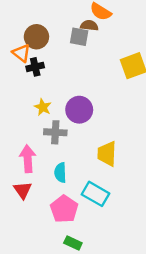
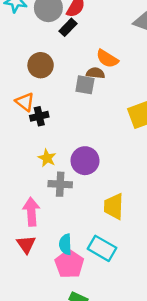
brown circle: (36, 37) -> (41, 65), moved
cyan semicircle: (60, 173) -> (65, 244), moved

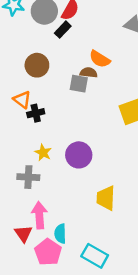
gray cross: (60, 184) -> (28, 177), moved
pink arrow: (31, 212) -> (39, 215), moved
cyan rectangle: (102, 248) -> (95, 256), moved
pink pentagon: (69, 264) -> (48, 252), moved

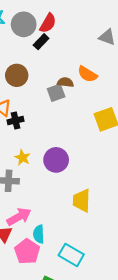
orange semicircle: (100, 59) -> (87, 74), moved
gray square: (79, 84) -> (56, 93), turned -30
pink arrow: (39, 215) -> (19, 217), turned 65

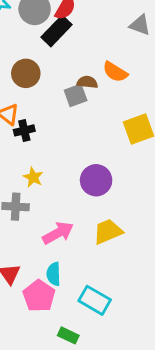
black rectangle: (41, 42) -> (57, 31), size x1.5
purple circle: (56, 160) -> (96, 180), moved
yellow trapezoid: (82, 200) -> (108, 232), turned 65
pink arrow: (19, 217) -> (58, 233), moved

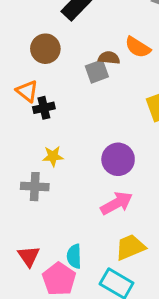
yellow star: (33, 177) -> (53, 156), turned -30
yellow trapezoid: (108, 232) -> (130, 247), moved
pink arrow: (58, 233) -> (117, 203), moved

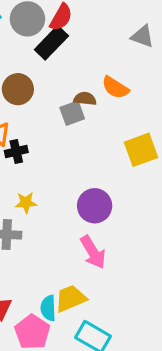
pink arrow: (117, 203) -> (93, 252), turned 88
yellow trapezoid: (130, 247) -> (71, 298), moved

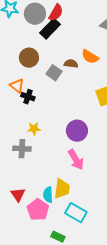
gray square: (72, 113) -> (54, 73), moved, turned -35
black cross: (16, 151) -> (28, 97), turned 32
yellow trapezoid: (71, 298) -> (62, 189), turned 120

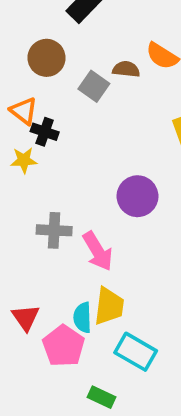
yellow star: (34, 129) -> (24, 160), moved
gray cross: (22, 149) -> (54, 230), moved
pink arrow: (76, 160) -> (98, 251), moved

